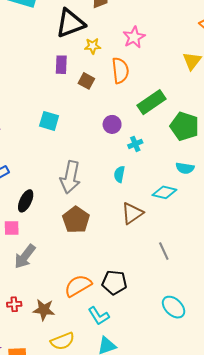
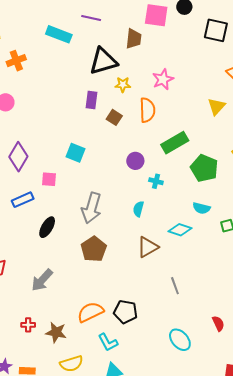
cyan cross: (135, 144) -> (156, 181), turned 32
pink square: (12, 228) -> (49, 179), moved

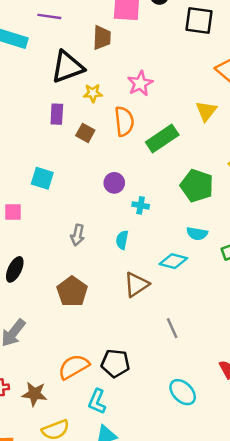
green rectangle: (175, 143) -> (162, 138), moved
gray arrow: (91, 208) -> (78, 235), moved, size x0.6
cyan L-shape: (108, 342) -> (97, 401), turned 55

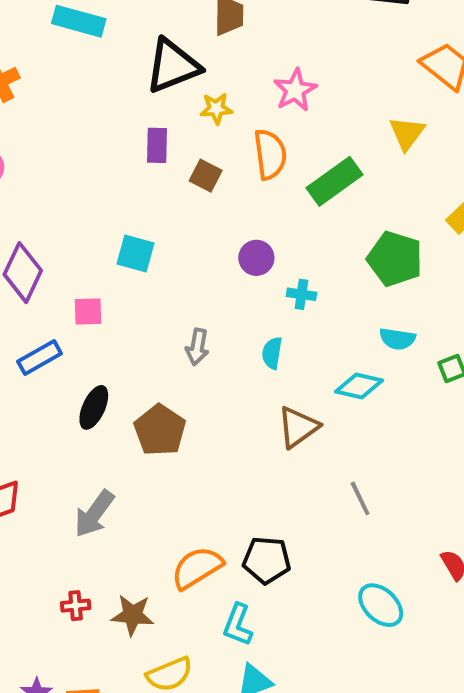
brown pentagon: (72, 291) -> (160, 430), moved

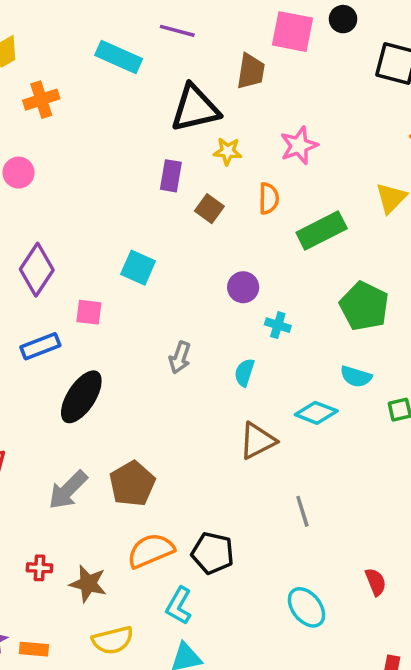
orange semicircle: (270, 154) -> (269, 198), size x0.7
black ellipse: (94, 407) -> (81, 397), size x1.4
brown pentagon: (160, 430) -> (132, 484), moved

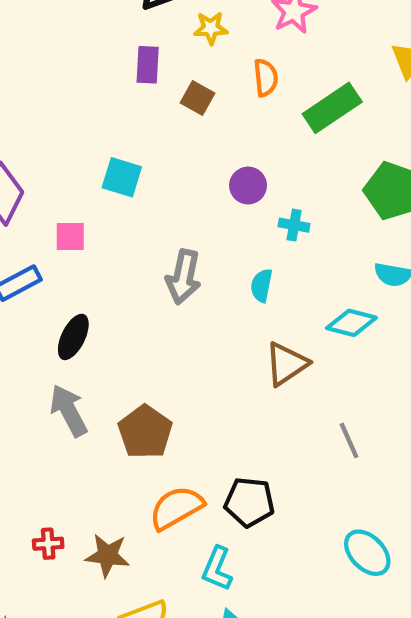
gray arrow: (180, 357) -> (183, 277), size x1.4
black ellipse: (81, 397) -> (73, 337), size x0.7
gray arrow: (68, 490) -> (69, 411), moved, turned 114

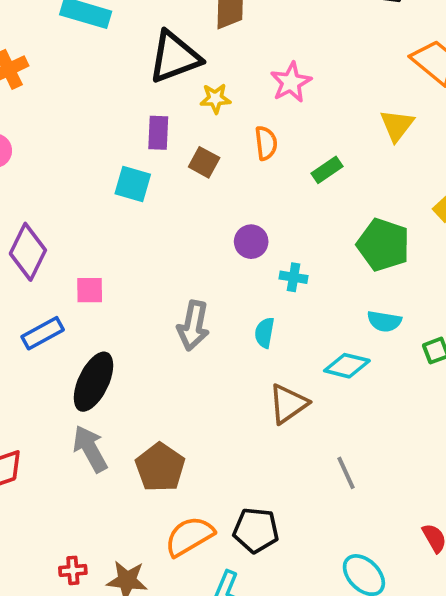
green rectangle: (332, 108) -> (327, 170), size x0.6
cyan square: (122, 177) -> (133, 184), moved
black ellipse: (73, 337) -> (93, 382), size x1.4

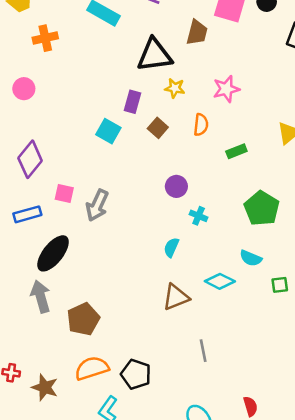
gray arrow: (193, 326) -> (97, 205), moved

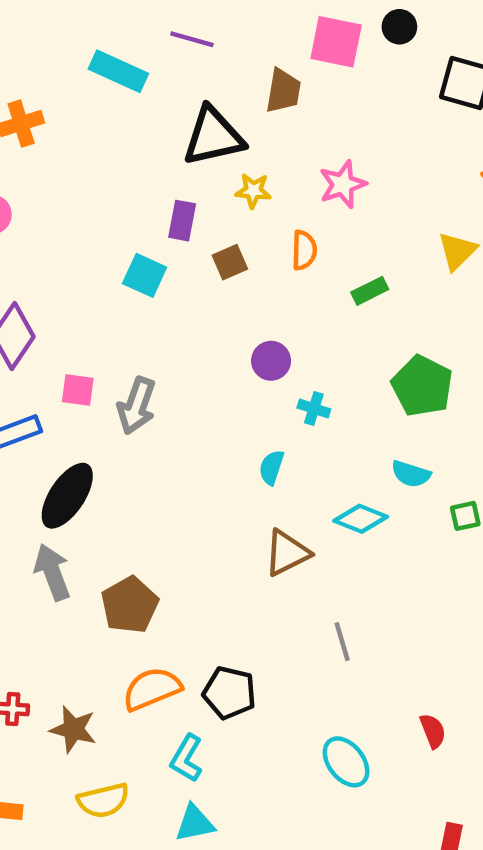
brown square: (158, 128) -> (230, 262), turned 30

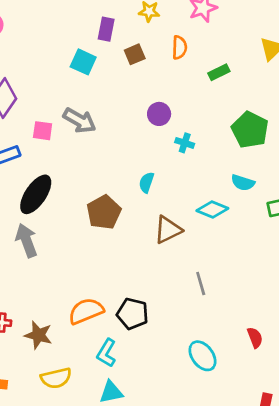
gray arrow: (136, 406) -> (80, 121), moved, turned -80
cyan semicircle: (272, 467) -> (146, 182), moved
brown pentagon: (130, 605) -> (104, 212), moved

